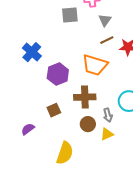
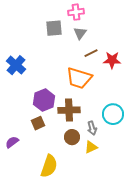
gray triangle: (105, 20) -> (80, 33), moved
purple hexagon: (58, 74) -> (44, 100), moved

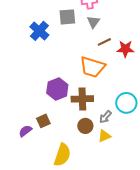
blue cross: (16, 65) -> (39, 31), moved
brown square: (38, 123) -> (43, 121), moved
gray arrow: (92, 128) -> (105, 117), turned 56

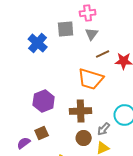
purple hexagon: (57, 89) -> (44, 101), moved

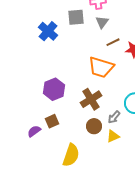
brown cross: (81, 111) -> (91, 99), turned -30

